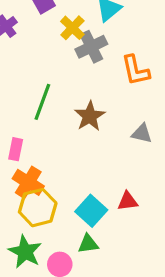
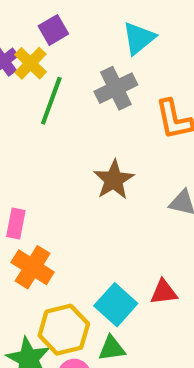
yellow cross: (72, 28) -> (30, 63), moved
green line: (42, 102) -> (51, 101), moved
yellow hexagon: (38, 208) -> (64, 330), moved

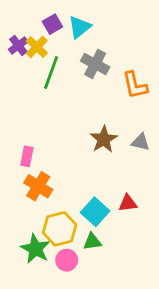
cyan triangle: (139, 38) -> (79, 27), moved
gray cross: (116, 88) -> (95, 64), turned -36
brown star: (114, 180) -> (104, 139), moved

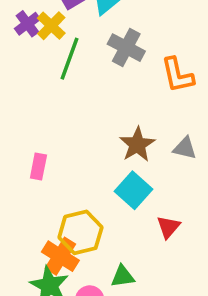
orange cross: (38, 186) -> (60, 256), moved
red triangle: (128, 203) -> (168, 227), turned -42
cyan square: (95, 212) -> (134, 190), moved
yellow hexagon: (60, 229) -> (80, 232), moved

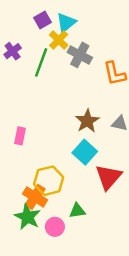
purple cross: (27, 24) -> (13, 51), moved
yellow cross: (51, 26) -> (59, 40), moved
red triangle: (168, 227) -> (108, 177), size x1.6

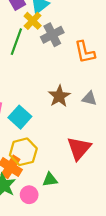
gray cross: (80, 55) -> (52, 35), turned 35
cyan square: (85, 152) -> (20, 117), moved

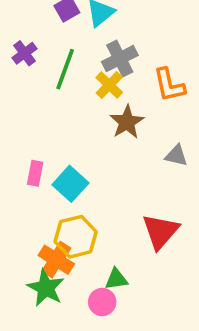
yellow cross: (33, 21) -> (109, 85), moved
brown star: (59, 96) -> (127, 122), moved
pink circle: (29, 195) -> (102, 302), moved

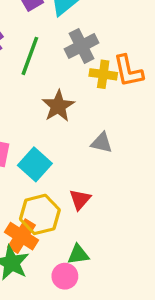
yellow cross: (109, 85) -> (103, 74), moved, turned -36
brown star: (127, 122) -> (58, 106), moved
gray triangle: (176, 156) -> (102, 143), moved
red triangle: (160, 231) -> (80, 199), moved, size x0.6

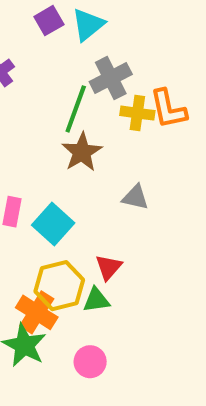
green line: (30, 56) -> (76, 109), moved
green triangle: (78, 254) -> (96, 300), moved

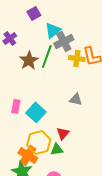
cyan triangle: (88, 25) -> (53, 30), moved
brown star: (82, 152) -> (29, 60), moved

